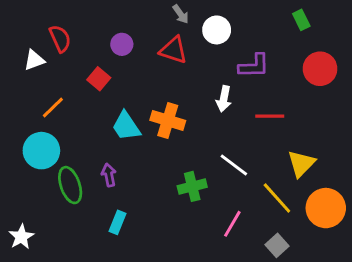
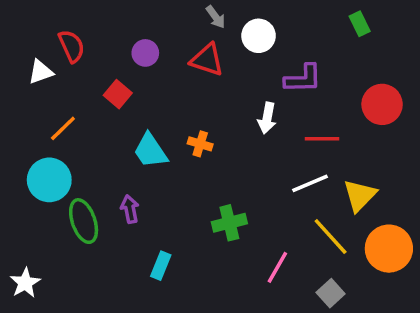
red circle: (320, 69) -> (382, 104), moved
orange cross: (168, 120) -> (200, 144), size x0.6
white line: (234, 165) -> (310, 183), moved, turned -60
cyan rectangle: (118, 222) -> (161, 266), moved

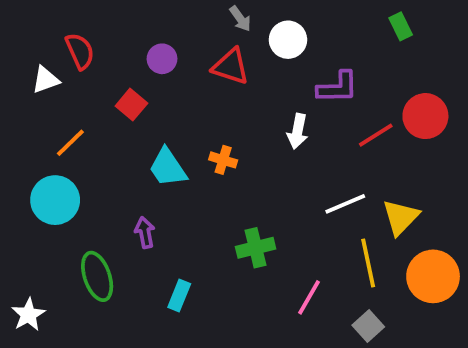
red line: (322, 139) -> (376, 135), moved, turned -32
green ellipse: (84, 221) -> (97, 276), moved
yellow line: (331, 237) -> (368, 263), turned 30

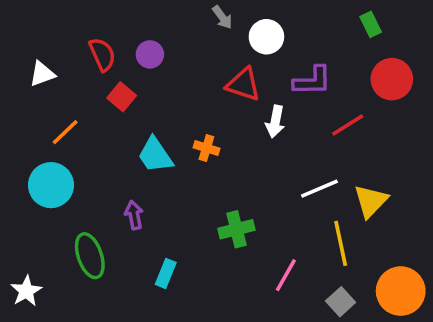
red semicircle: (80, 51) -> (102, 54), moved
red triangle: (231, 66) -> (243, 84), moved
red circle: (425, 116) -> (392, 79), moved
orange circle: (433, 276) -> (401, 291), moved

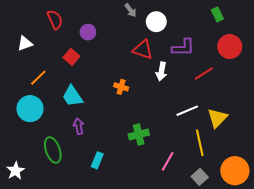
red semicircle: (102, 54) -> (55, 20), moved
cyan trapezoid: (155, 155) -> (72, 96), moved

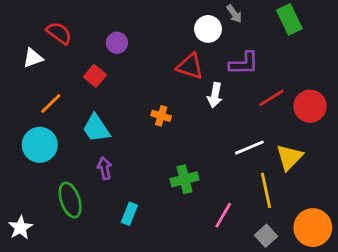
gray arrow: (130, 10) -> (234, 14), moved
green rectangle: (217, 14) -> (289, 19), size x1.5
red semicircle: (55, 20) -> (59, 33), moved, turned -30
red circle: (230, 47) -> (310, 106), moved

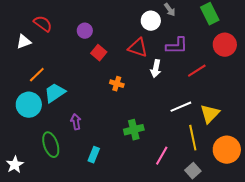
red square: (95, 76) -> (99, 53), moved
red circle: (310, 106) -> (225, 45), moved
cyan trapezoid: (96, 128) -> (55, 93), moved, turned 90
orange circle: (313, 228) -> (227, 150), moved

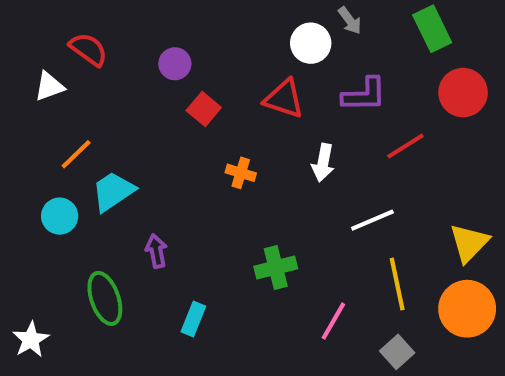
white arrow: (156, 69) -> (323, 163), moved
cyan circle: (29, 105) -> (60, 216), size x0.7
yellow triangle: (210, 114) -> (469, 243), moved

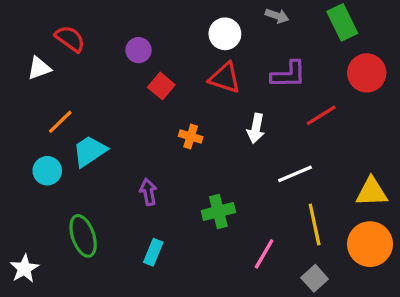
gray arrow: (350, 21) -> (277, 16), turned -35
white circle: (311, 43) -> (225, 34), moved
yellow triangle: (469, 243) -> (372, 192), turned 44
purple arrow: (156, 251) -> (148, 192), moved

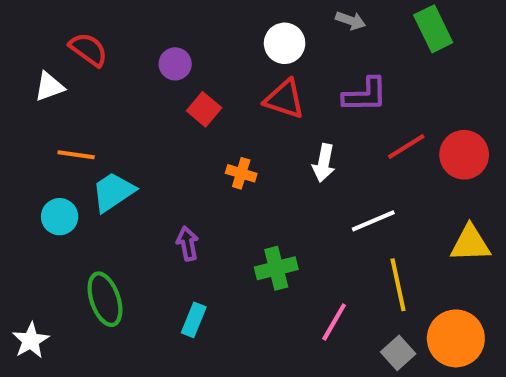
red circle: (367, 73) -> (464, 155), moved
orange line: (60, 122) -> (76, 155), turned 52
orange circle: (370, 244) -> (456, 338), moved

